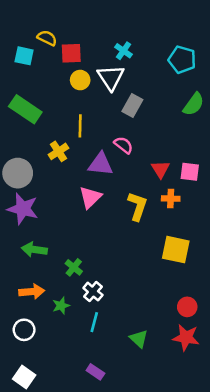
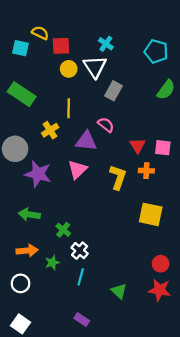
purple star: (23, 209) -> (38, 174), moved

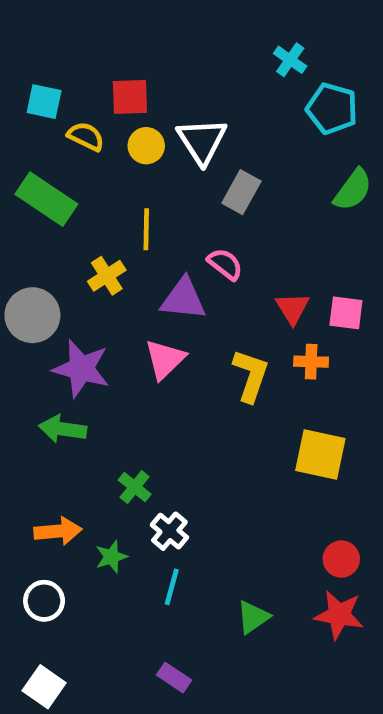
yellow semicircle: (40, 33) -> (86, 136), moved
cyan cross: (106, 44) -> (290, 60), moved
green arrow: (29, 214) -> (63, 429), moved
green triangle: (119, 291) -> (253, 617), turned 42

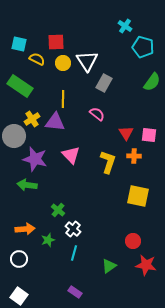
yellow cross: (107, 276) -> (32, 119), moved
purple triangle: (183, 299) -> (55, 122), moved
pink triangle: (165, 359) -> (71, 155), turned -30
red circle: (341, 559) -> (133, 241), moved

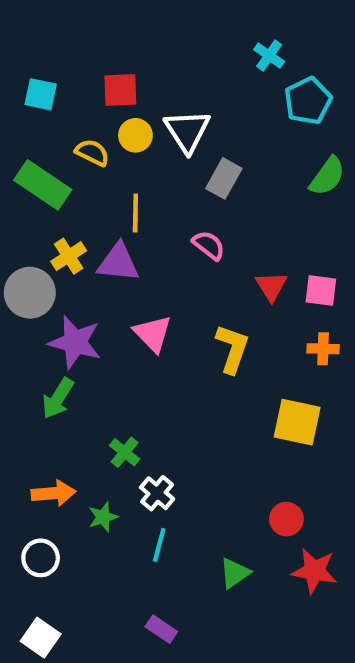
cyan pentagon: (143, 47) -> (308, 101), turned 30
yellow semicircle: (37, 59) -> (92, 153), moved
orange cross: (134, 156) -> (323, 349), moved
green arrow: (27, 185) -> (58, 398), turned -66

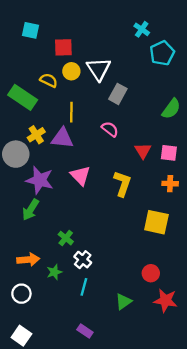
cyan square: (41, 94) -> (31, 30), moved
green semicircle: (327, 176) -> (171, 109), moved

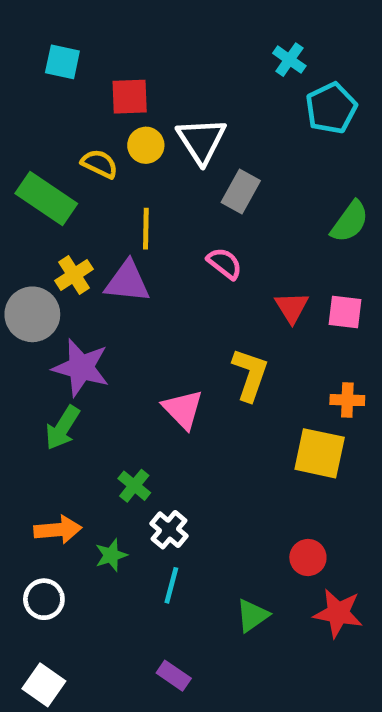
pink triangle: (80, 176) -> (183, 409), moved
orange cross: (170, 184) -> (347, 400), moved

